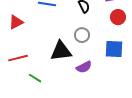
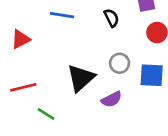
gray circle: (82, 35) -> (120, 63), moved
black triangle: (61, 51) -> (81, 78), turned -35

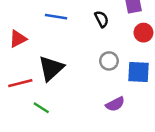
black triangle: (81, 78) -> (51, 68), moved
purple semicircle: (112, 99) -> (115, 104), moved

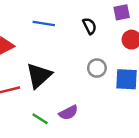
purple semicircle: (115, 104) -> (68, 113), moved
green line: (41, 108) -> (40, 119), moved

